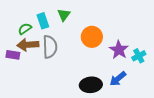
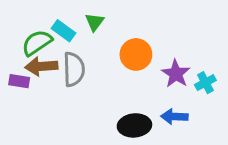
cyan rectangle: (43, 21) -> (63, 31), turned -35
green semicircle: (25, 29) -> (37, 43), size x1.5
blue arrow: (118, 79) -> (174, 117), turned 42

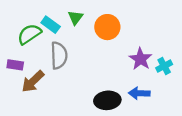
orange circle: (136, 54) -> (107, 27), moved
brown arrow: (41, 66) -> (33, 81), moved, turned -40

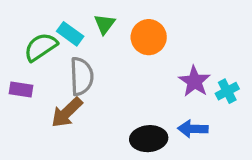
brown arrow: (33, 81) -> (67, 112), moved

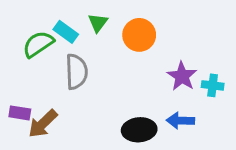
purple rectangle: (21, 90) -> (20, 113), moved
cyan cross: (227, 91) -> (213, 85), turned 35
brown arrow: (67, 112) -> (43, 124), moved

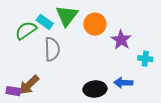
green triangle: (98, 23) -> (67, 16), size x1.6
purple star: (182, 76) -> (121, 40), moved
purple rectangle: (20, 113) -> (13, 91), moved

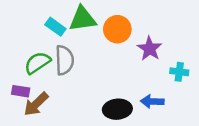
green triangle: (67, 16) -> (83, 19), turned 45
green semicircle: (26, 30) -> (37, 63), moved
purple rectangle: (13, 91) -> (21, 91), moved

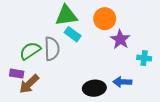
cyan rectangle: (55, 27) -> (73, 34), moved
orange circle: (117, 29) -> (105, 19), moved

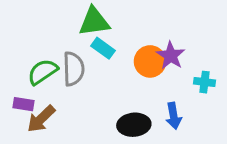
orange circle: (105, 19) -> (150, 61), moved
blue arrow: (122, 82) -> (174, 116), turned -102

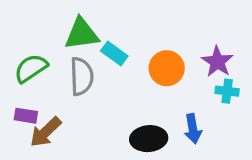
green triangle: (94, 22) -> (82, 34), moved
purple star: (171, 56) -> (217, 62), moved
green semicircle: (43, 72) -> (31, 68), moved

